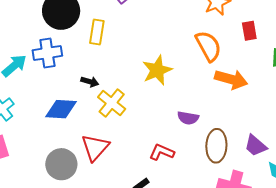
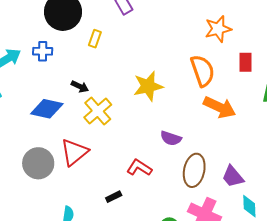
yellow rectangle: (97, 32) -> (95, 39), size x0.7
blue cross: (47, 53) -> (43, 51), size x0.7

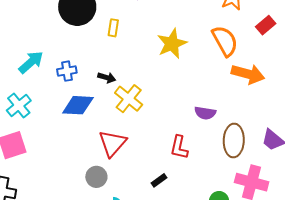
blue cross: (43, 51) -> (67, 71), moved
red rectangle: (245, 62) -> (266, 25), turned 60
yellow star: (148, 86) -> (172, 44), moved
gray circle: (38, 163) -> (96, 177), moved, size x0.7
red L-shape: (139, 168) -> (179, 147), turned -100

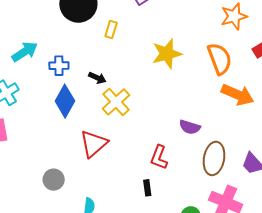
blue diamond: (78, 105) -> (65, 101), turned -72
gray circle: (96, 177) -> (54, 180), moved
black rectangle: (159, 180) -> (147, 188), moved, turned -70

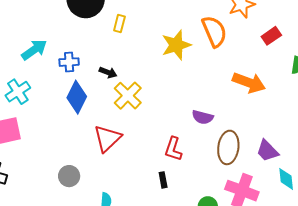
orange semicircle: (220, 59) -> (214, 31), moved

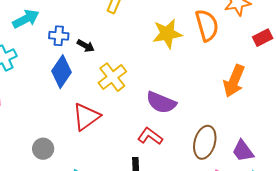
black arrow: (108, 72) -> (86, 46), moved
orange arrow: (249, 83) -> (234, 81), turned 84
purple semicircle: (203, 117) -> (161, 102), moved, size x1.4
red L-shape: (173, 149) -> (150, 136), turned 100

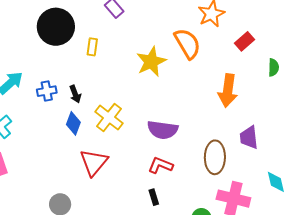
black arrow: (86, 46) -> (75, 94), turned 54
blue diamond: (62, 72) -> (73, 123), moved, size x0.7
purple trapezoid: (243, 151) -> (249, 138), moved, turned 45

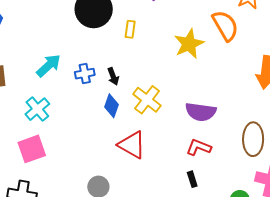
red triangle: (94, 162) -> (132, 145), turned -40

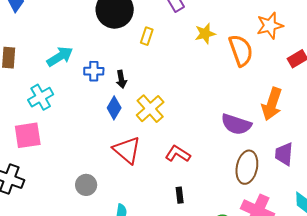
yellow star: (189, 44) -> (205, 34), moved, size x0.7
purple semicircle: (201, 112) -> (236, 124), moved
red L-shape: (199, 147) -> (178, 154), moved

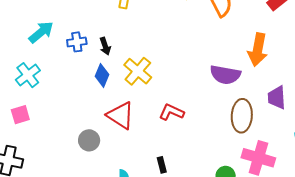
pink square: (28, 135) -> (20, 115), size x0.7
gray circle: (86, 185) -> (89, 140), moved
black rectangle: (180, 195) -> (162, 165), moved

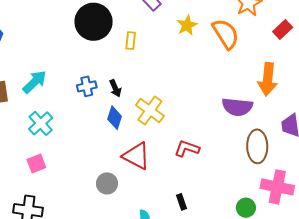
cyan arrow: (41, 32) -> (35, 82), moved

